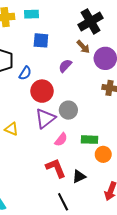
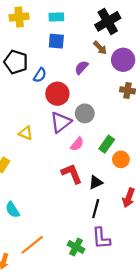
cyan rectangle: (31, 14) -> (56, 17), moved
green rectangle: (89, 140) -> (107, 144), turned -56
black line: (63, 202) -> (96, 209), moved, turned 42

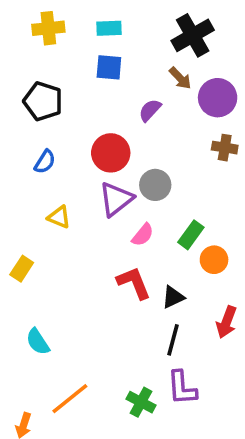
blue semicircle: (40, 75) -> (45, 162), moved

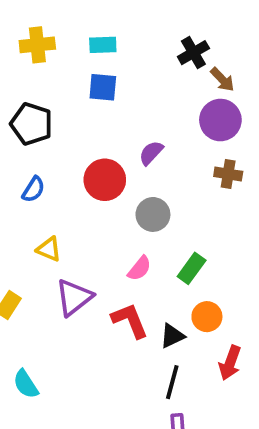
black cross: (193, 35) -> (193, 53), size x0.7
brown arrow: (180, 78) -> (222, 80), moved
purple semicircle: (150, 110) -> (151, 153), moved
purple triangle: (116, 199) -> (74, 297), moved
orange circle: (214, 260) -> (207, 317), moved

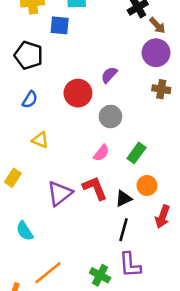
blue square: (103, 87) -> (60, 25), moved
purple triangle: (74, 297) -> (60, 193), moved

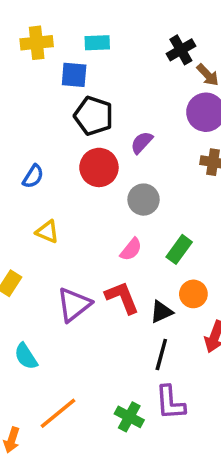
black pentagon: (28, 55) -> (94, 116), moved

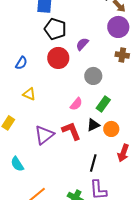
gray circle: (144, 200) -> (93, 76), moved
black triangle: (161, 312) -> (93, 125), moved

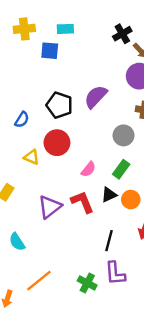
black pentagon: (55, 29) -> (59, 105), moved
purple semicircle: (82, 44) -> (96, 97), size x1.5
red circle: (58, 58) -> (57, 143), moved
gray circle: (93, 76) -> (124, 135), moved

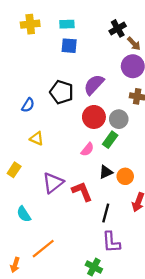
blue square: (50, 51) -> (69, 46), moved
red circle: (57, 143) -> (94, 117), moved
green rectangle: (121, 169) -> (110, 140), moved
red L-shape: (82, 202) -> (82, 191), moved
green cross: (87, 283) -> (94, 267), moved

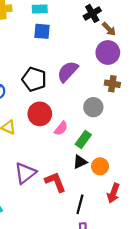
red circle: (94, 117) -> (40, 114), moved
green rectangle: (110, 140) -> (83, 140), moved
pink semicircle: (87, 149) -> (61, 128), moved

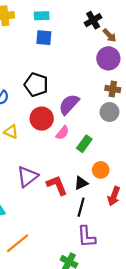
purple semicircle: (68, 71) -> (69, 104), moved
gray circle: (93, 107) -> (109, 112), moved
black triangle: (80, 162) -> (81, 183), moved

